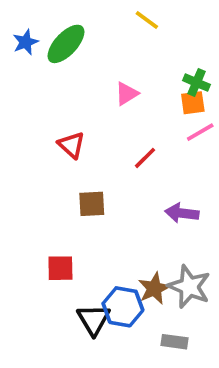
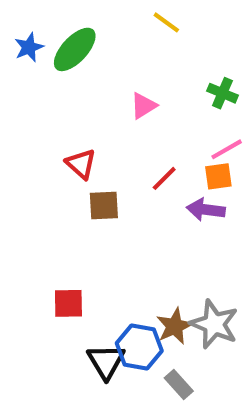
orange square: (193, 103) -> (218, 176), moved
brown square: (92, 204) -> (104, 206), moved
purple arrow: (182, 213) -> (206, 210), moved
gray rectangle: (174, 342) -> (179, 384), moved, turned 40

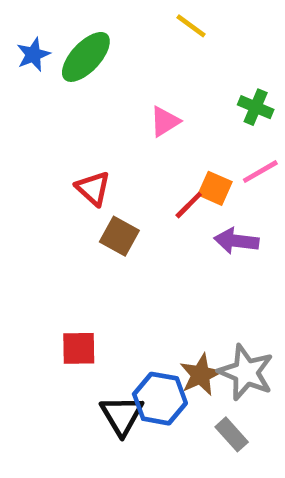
orange square: (218, 176) -> (215, 188), moved, turned 32
brown square: (104, 206) -> (119, 236), turned 32
gray rectangle: (179, 384) -> (232, 434), moved

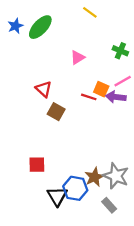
red line: (189, 205) -> (89, 97), turned 63
purple arrow: (236, 241) -> (116, 97), moved

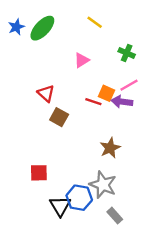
yellow line: (90, 12) -> (95, 22), moved
gray star: (116, 176) -> (103, 185), moved
brown star: (94, 177) -> (110, 148), moved

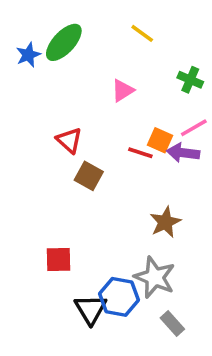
blue star: (16, 27) -> (28, 55), moved

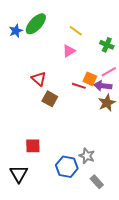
yellow line: (142, 33) -> (76, 31), moved
brown star: (165, 222) -> (107, 103), moved
gray star: (155, 277) -> (87, 156), size x0.7
black triangle: (91, 309) -> (19, 174), moved

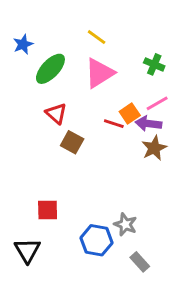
green ellipse: (36, 24) -> (50, 69), moved
yellow line: (76, 31) -> (97, 37), moved
pink triangle: (69, 51) -> (99, 73), size x1.6
orange square: (90, 79) -> (130, 113), turned 32

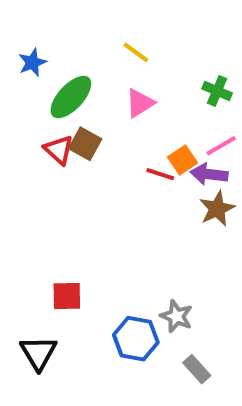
pink triangle: (99, 73) -> (140, 103), size x0.7
red triangle: (56, 113) -> (59, 150), moved
brown square: (72, 142) -> (85, 144), moved

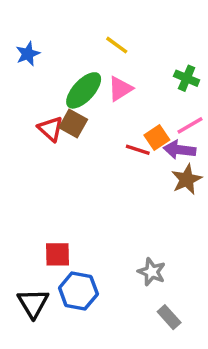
green ellipse: (71, 97) -> (84, 90), moved
blue hexagon: (136, 339) -> (78, 291), moved

